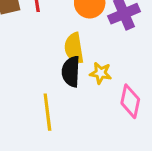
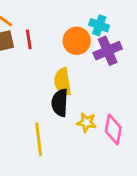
yellow star: (101, 73) -> (87, 122), moved

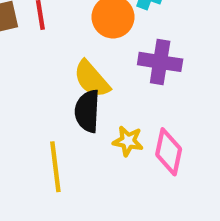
purple cross: (108, 51) -> (160, 62), moved, turned 32
yellow semicircle: (63, 82) -> (92, 79), turned -32

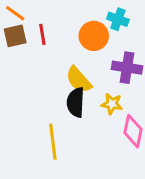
yellow star: (128, 141) -> (112, 104), moved

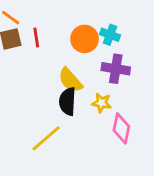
cyan cross: (118, 19) -> (110, 35), moved
yellow line: (53, 142) -> (46, 138), turned 56

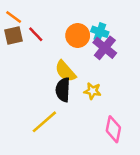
red line: (36, 38) -> (36, 34), turned -35
purple cross: (116, 69) -> (105, 48), moved, turned 30
pink diamond: (121, 128) -> (113, 129), moved

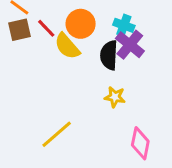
orange circle: (78, 35) -> (81, 24), moved
yellow semicircle: (65, 71) -> (67, 46), moved
black semicircle: (63, 90) -> (109, 55), moved

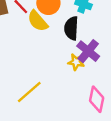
purple cross: (130, 45) -> (88, 51), moved

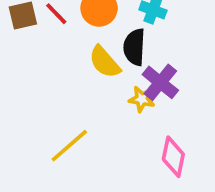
yellow semicircle: (38, 21) -> (105, 62), moved

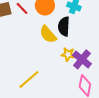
purple cross: (160, 82) -> (82, 59), moved

